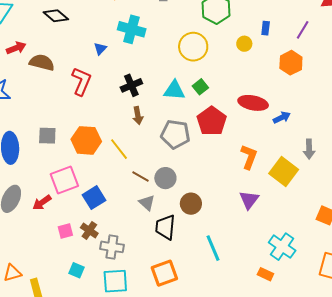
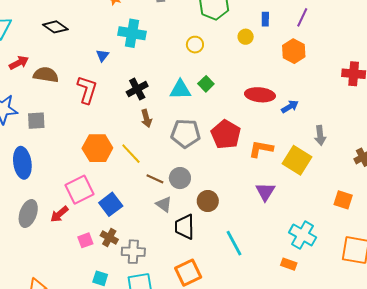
yellow circle: (193, 47) -> (195, 45), size x0.6
red pentagon: (212, 121) -> (226, 134), moved
gray square: (47, 136) -> (36, 121), moved
orange L-shape: (249, 157) -> (261, 149), turned -95

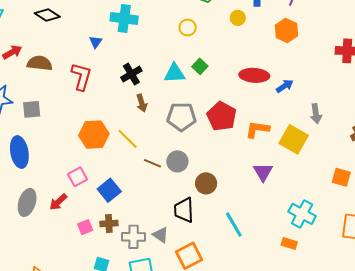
pink square: (80, 190) -> (77, 177), size x0.7
gray triangle: (164, 204) -> (160, 235), moved
brown cross: (109, 237) -> (109, 223), turned -30

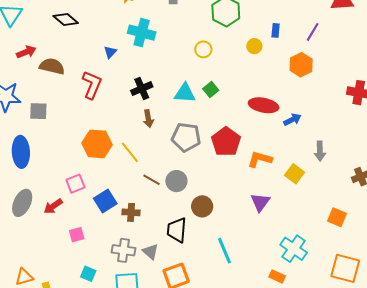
yellow square: (294, 139) -> (295, 174), size x0.7
brown cross: (109, 223) -> (131, 212), moved

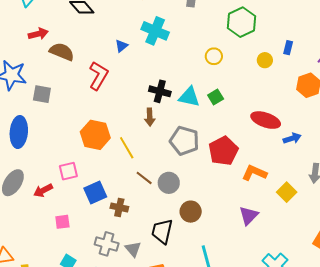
black cross: (142, 89) -> (160, 91), moved, turned 30

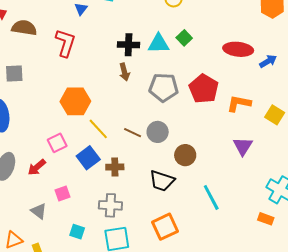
yellow line: (127, 148) -> (98, 129), moved
black trapezoid: (162, 231) -> (162, 181), turned -72
gray triangle: (133, 249) -> (39, 211), moved

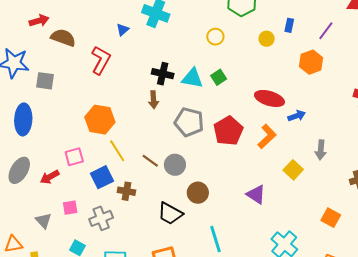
orange L-shape: (239, 103) -> (267, 136), moved, turned 115
purple triangle: (243, 146) -> (256, 195), turned -40
gray cross: (110, 205) -> (101, 218), moved, turned -35

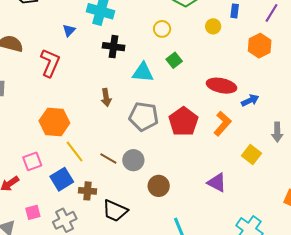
black cross: (163, 74) -> (114, 47), moved
green square: (219, 77) -> (174, 60), moved
black trapezoid: (170, 214) -> (115, 211), moved

